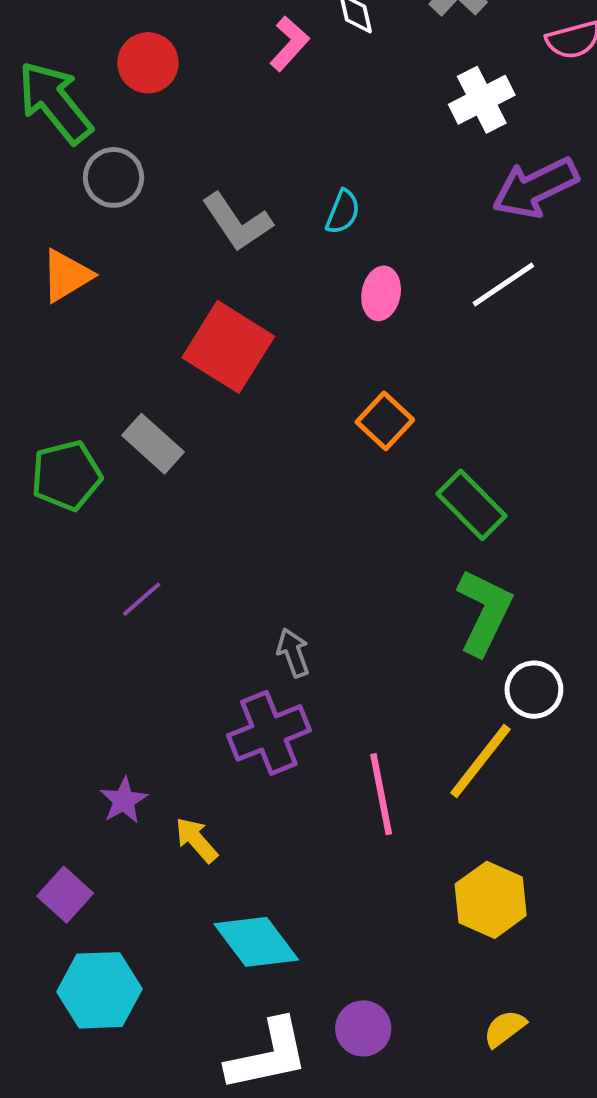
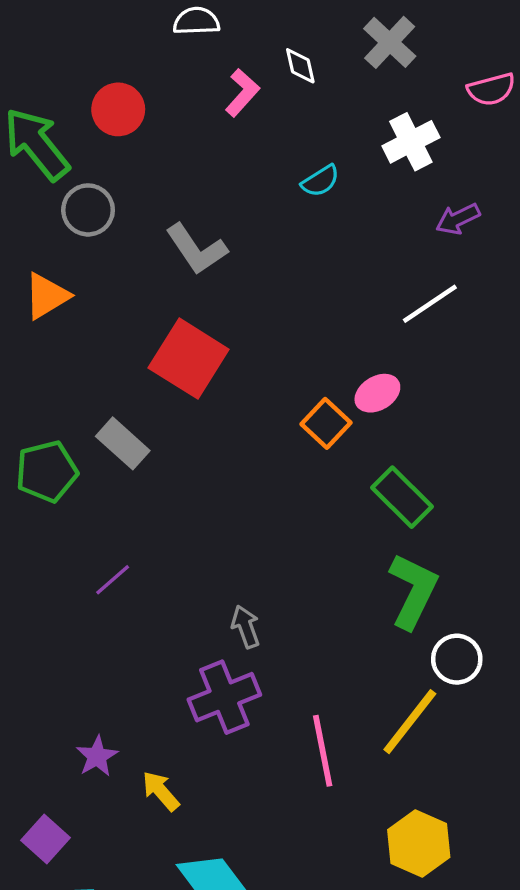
purple arrow: (535, 188) -> (458, 219), size x0.6
cyan semicircle: (343, 212) -> (320, 181), moved, turned 36
pink ellipse: (381, 293) -> (377, 393), moved, turned 48

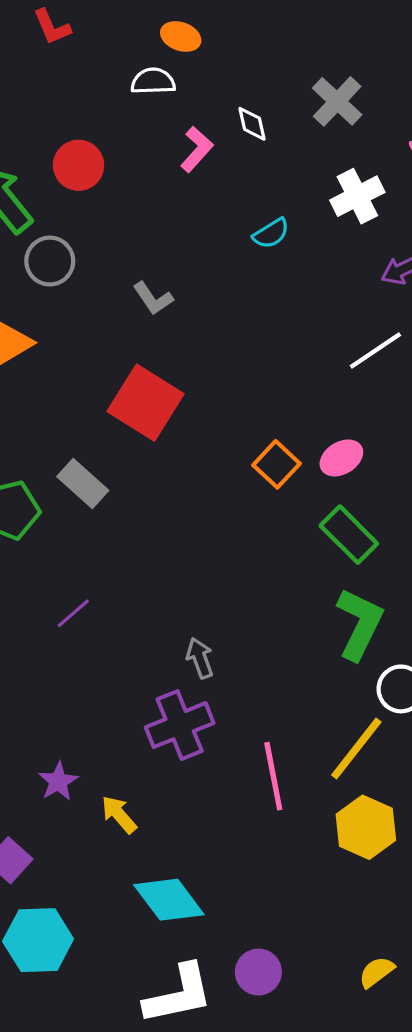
gray L-shape: (196, 249) -> (153, 298), size x0.7
pink ellipse: (377, 393) -> (341, 458), moved
yellow hexagon: (419, 843) -> (366, 827), moved

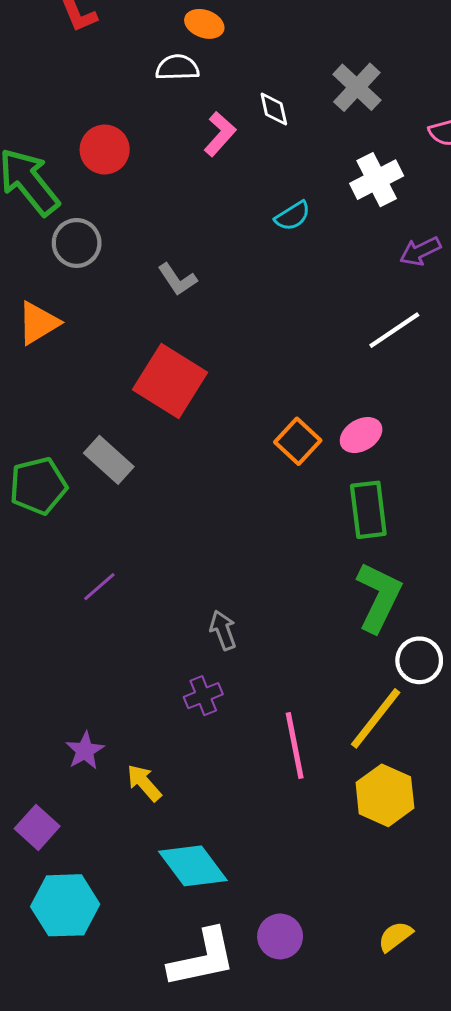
green rectangle: (349, 535) -> (368, 510), turned 38
purple cross: (180, 725) -> (203, 696), size x0.6

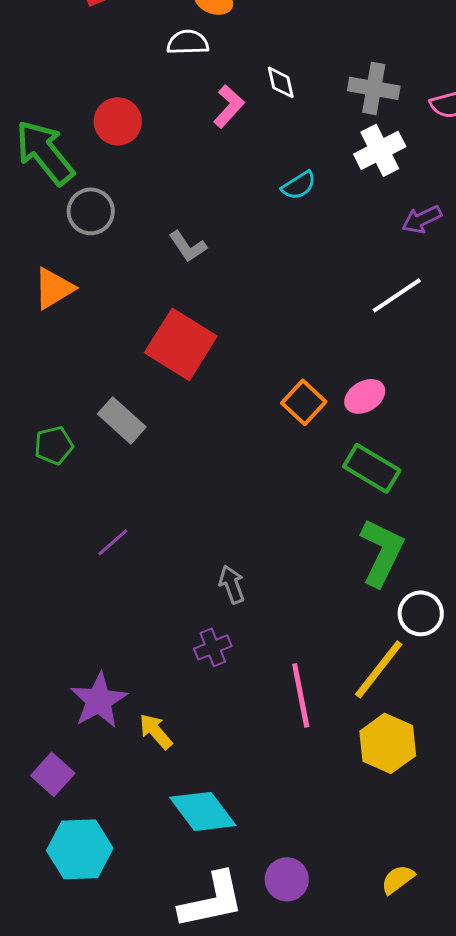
gray cross: (357, 87) -> (374, 88), moved, turned -33
green pentagon: (38, 486) -> (54, 445), size x0.7
green rectangle: (368, 510) -> (372, 468), turned -52
purple star: (85, 751) -> (99, 700), size x1.5

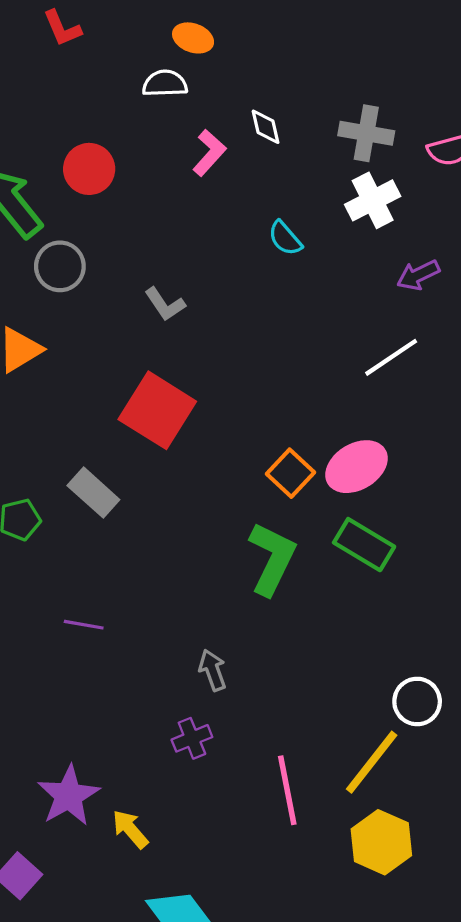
cyan semicircle: (299, 185) -> (285, 238), turned 81
pink ellipse: (365, 396) -> (356, 467), size x1.4
purple line: (113, 542) -> (84, 625), turned 51
green L-shape: (382, 552) -> (272, 559), moved

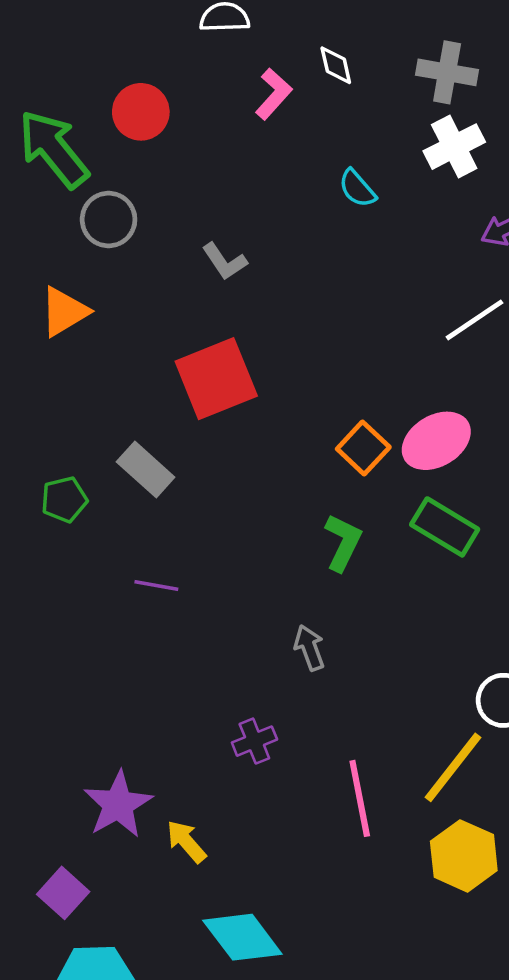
red square: (157, 410) -> (216, 379), turned 36
green L-shape: (272, 559) -> (343, 542), size x0.7
purple line: (84, 625) -> (156, 586), moved
gray arrow: (213, 670) -> (309, 648), moved

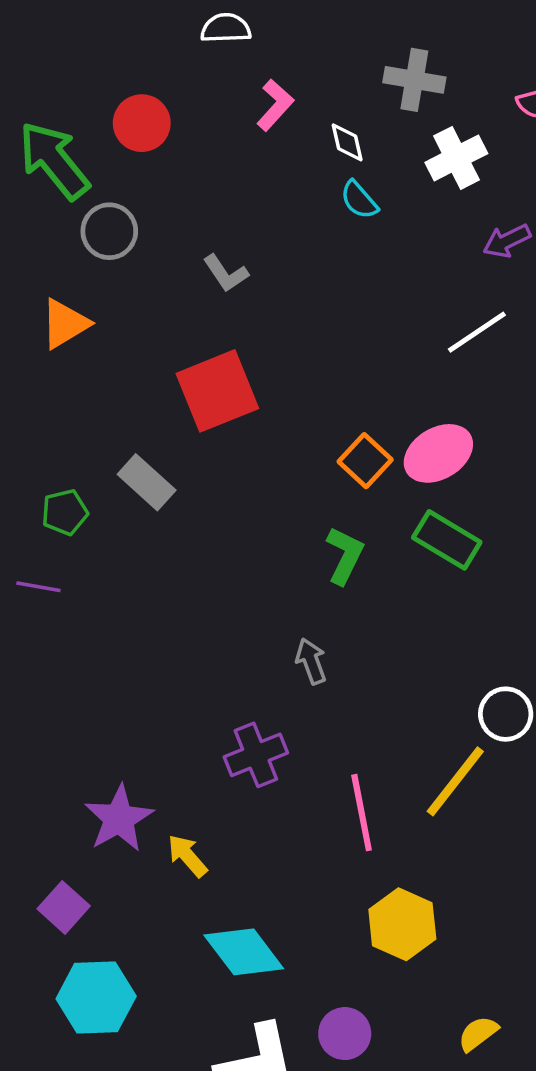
white diamond: (336, 65) -> (347, 142), moved
gray cross: (447, 72) -> (414, 80), moved
purple line: (156, 586) -> (38, 587), moved
purple cross: (254, 741) -> (256, 755), size x1.4
yellow hexagon: (464, 856) -> (402, 924), moved

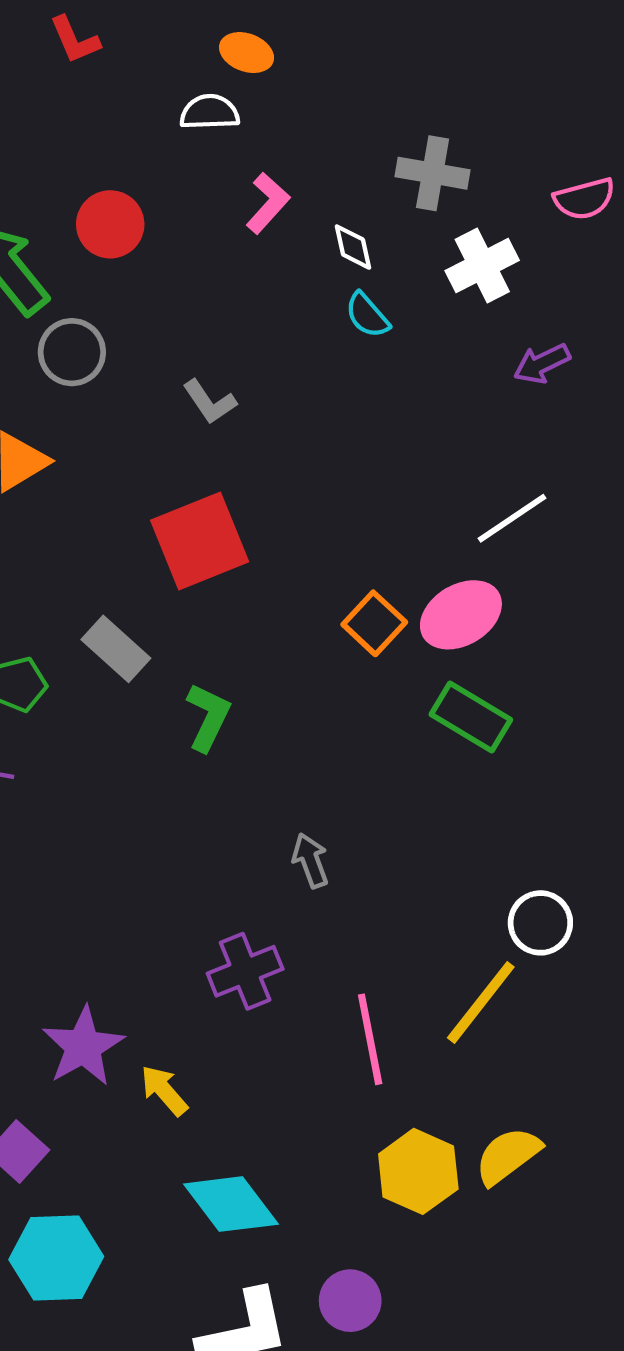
white line: (477, 332) -> (512, 518), moved
green L-shape: (345, 556) -> (208, 717), moved
yellow semicircle: (478, 1034) -> (508, 1156), moved, size x1.4

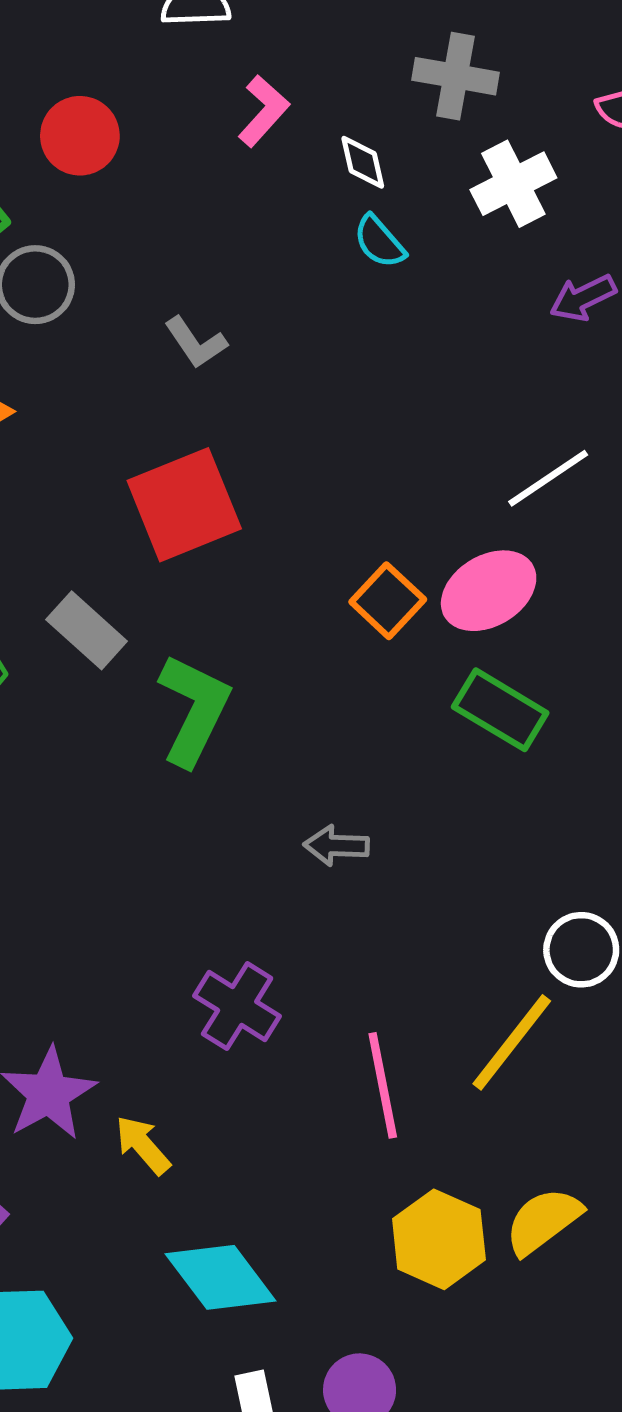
green L-shape: (208, 717) -> (194, 710), size x1.4
gray arrow: (310, 860) -> (336, 846), moved, turned -68
purple cross: (245, 971) -> (237, 1006), turned -36

